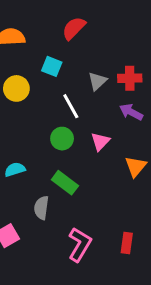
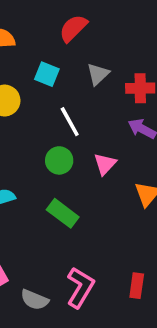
gray triangle: (97, 81) -> (98, 74), moved
gray semicircle: (41, 208) -> (34, 300), moved, turned -75

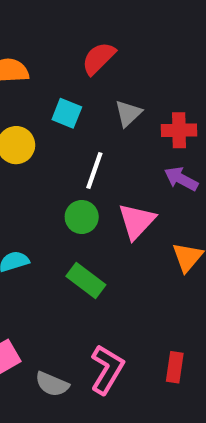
white line: (70, 122) -> (94, 170), turned 48
pink triangle: (105, 164) -> (137, 221), size x1.4

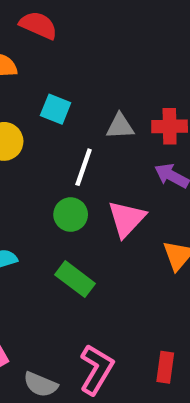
red semicircle: (99, 58) -> (38, 25), moved, turned 69
gray triangle: (128, 113) -> (120, 126), moved, turned 40

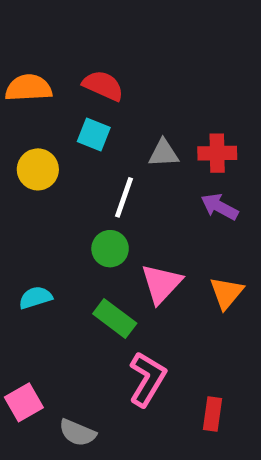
red semicircle: (38, 25) -> (103, 86), moved
pink triangle: (127, 219) -> (161, 284), moved
pink L-shape: (96, 369) -> (147, 379), moved

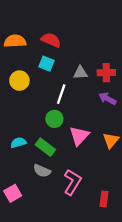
green rectangle: (115, 319) -> (45, 147), moved
gray semicircle: (77, 433) -> (42, 171), moved

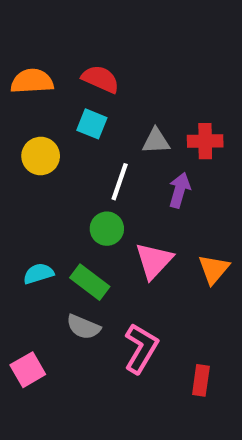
purple arrow: (107, 99) -> (180, 190), moved, turned 78

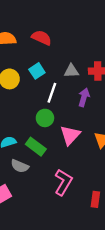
cyan square: (92, 124) -> (37, 71), moved, turned 35
gray semicircle: (83, 327) -> (20, 166), moved

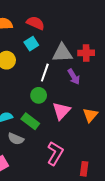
cyan square: (37, 71) -> (31, 44), moved
gray triangle: (71, 71) -> (62, 53), size x1.5
purple arrow: (84, 97) -> (74, 77), turned 133

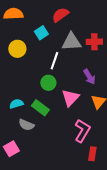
red semicircle: (35, 23) -> (60, 15), moved, turned -60
purple arrow: (74, 77) -> (89, 77), moved
pink L-shape: (55, 153) -> (82, 131), moved

